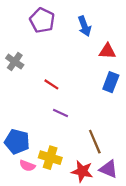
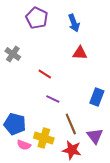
red triangle: (107, 51) -> (80, 53), moved
blue rectangle: (111, 82) -> (97, 97), moved
brown line: (95, 142) -> (71, 124), moved
purple triangle: (109, 169) -> (95, 136), moved, turned 30

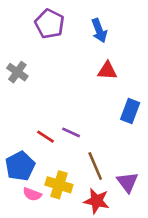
red line: (45, 74) -> (46, 137), moved
blue rectangle: (97, 97) -> (130, 111), moved
blue pentagon: (15, 124) -> (20, 166), turned 30

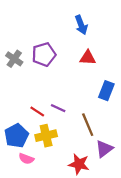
purple pentagon: (50, 24) -> (44, 54), moved, turned 30
brown line: (95, 166) -> (88, 125), moved
purple triangle: (127, 182) -> (104, 149), turned 30
yellow cross: (59, 185) -> (46, 136), moved, turned -30

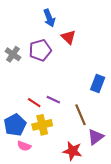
blue arrow: (81, 25) -> (49, 18), moved
red triangle: (88, 58) -> (68, 37), moved, turned 42

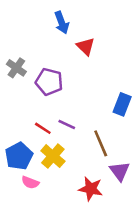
purple pentagon: (40, 50) -> (49, 82), moved, turned 30
yellow cross: (42, 125) -> (53, 156), turned -36
purple triangle: (96, 137) -> (120, 171), turned -30

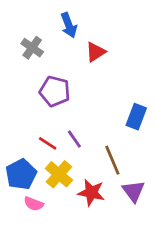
red triangle: (86, 46) -> (96, 52), turned 42
gray cross: (16, 68) -> (32, 48), moved
purple line: (67, 125) -> (74, 139), turned 30
red star: (91, 189) -> (91, 193), moved

